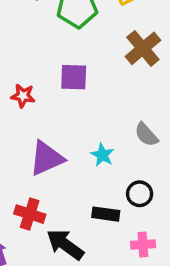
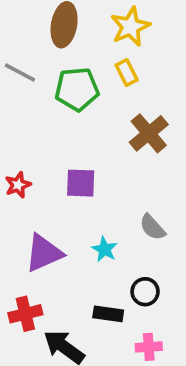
purple square: (74, 77) -> (81, 183), moved
red star: (23, 96) -> (18, 185), turned -30
red cross: (30, 214) -> (25, 314), turned -32

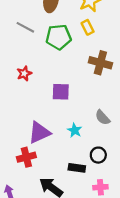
brown cross: (149, 133) -> (100, 63), turned -35
red star: (18, 185) -> (24, 73), moved
red cross: (25, 314) -> (26, 157), moved

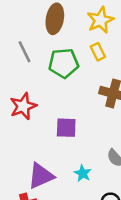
gray line: (25, 27) -> (24, 52), turned 36
red star: (24, 73) -> (23, 106), size x1.5

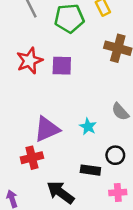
purple square: (66, 128) -> (62, 66), moved

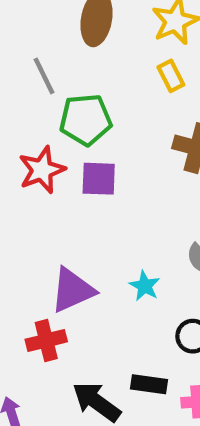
green pentagon: (69, 18) -> (86, 120), moved
black rectangle: (90, 170) -> (149, 384), moved

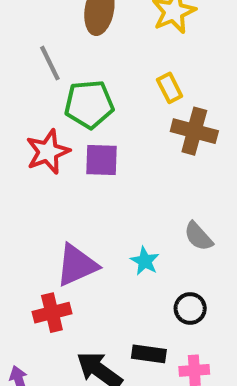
yellow rectangle: (171, 76) -> (170, 88), moved

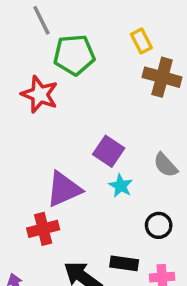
red star: (48, 152) -> (40, 94), turned -30
purple square: (101, 160) -> (109, 151), moved, turned 32

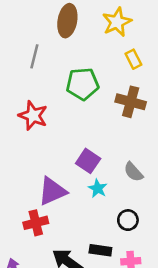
gray line: (41, 20) -> (34, 56), turned 40
yellow rectangle: (141, 41) -> (133, 59), moved
green pentagon: (74, 55) -> (83, 84), moved

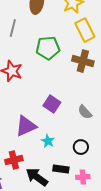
yellow rectangle: (133, 59) -> (85, 30), size x1.6
cyan star: (98, 188) -> (48, 141), moved
red cross: (36, 223) -> (14, 160), moved

